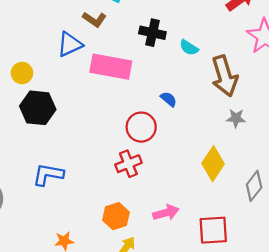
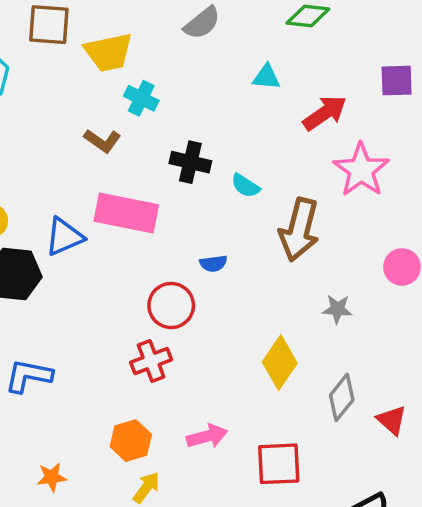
blue triangle: (70, 44) -> (64, 237), moved
brown arrow: (225, 76) -> (299, 230), turned 30
blue semicircle: (169, 99) -> (213, 264), turned 132
gray star: (236, 118) -> (337, 309), moved

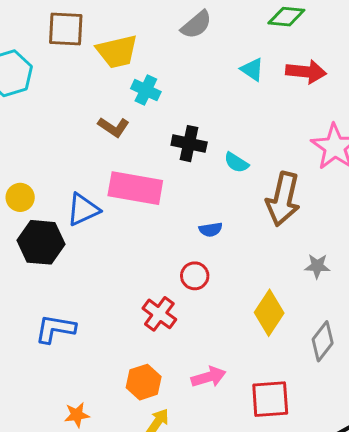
cyan triangle: (266, 77) -> (252, 69), turned 30
red arrow: (325, 113) -> (306, 72), moved, turned 42
red circle: (171, 305) -> (195, 276), moved, size x0.7
red cross: (151, 361) -> (159, 314), turned -32

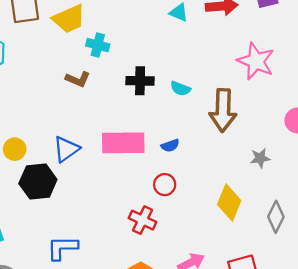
pink rectangle: (135, 188) -> (123, 143), moved

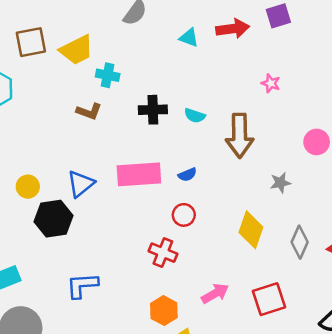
pink star: (256, 61) -> (271, 83), size x0.5

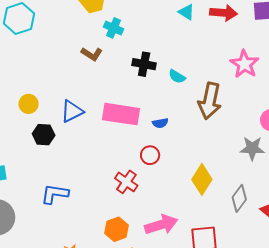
pink star: (271, 83) -> (245, 64), size x1.8
gray star: (280, 183) -> (252, 148), moved, size x1.4
black hexagon: (53, 219) -> (44, 135), size x0.7
pink arrow: (215, 293) -> (161, 225), size x1.4

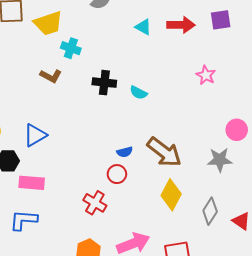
pink star: (245, 64) -> (206, 75), size x0.7
brown arrow: (210, 101) -> (164, 152), moved, turned -60
pink rectangle: (121, 114) -> (32, 183), moved, size x0.7
blue semicircle: (160, 123) -> (125, 152), moved

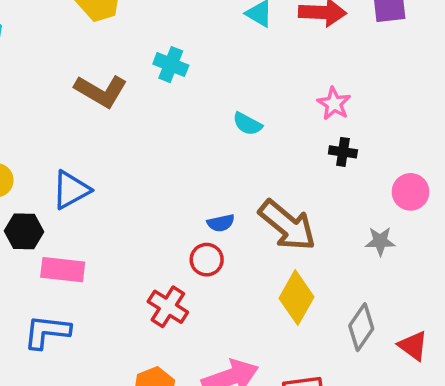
cyan cross: (71, 48) -> (171, 65), moved
pink star: (206, 75) -> (334, 104), moved
brown L-shape: (51, 76) -> (101, 91), size x1.4
black cross: (104, 83) -> (343, 152), moved, size x0.7
gray star: (220, 160) -> (380, 241), size x0.7

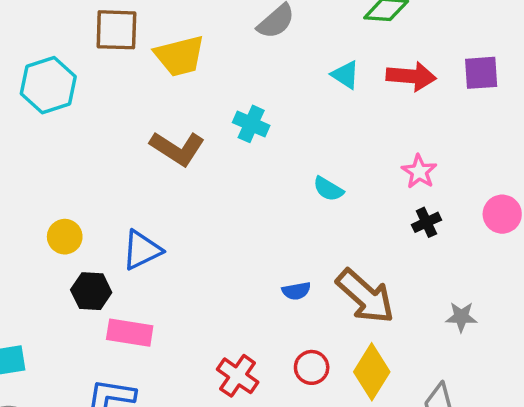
black cross: (343, 152) -> (426, 222), turned -36
pink circle: (410, 192) -> (502, 214), moved
red circle: (207, 260) -> (312, 367), moved

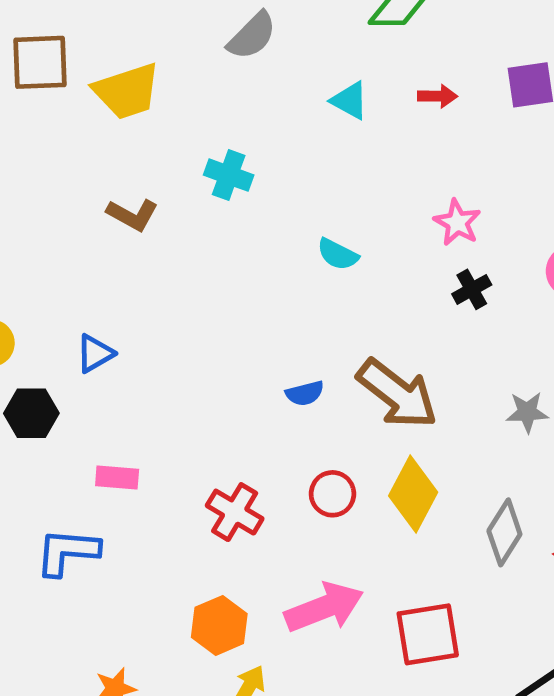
red arrow: (411, 76) -> (438, 96), size x0.6
brown L-shape: (177, 148) -> (132, 215), size x0.7
blue triangle: (142, 250) -> (95, 353), size x0.7
pink rectangle: (130, 333) -> (117, 478), moved, size x0.7

